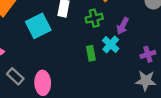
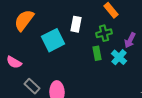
green rectangle: (91, 53) -> (97, 53), moved

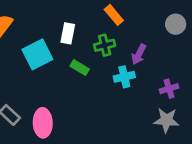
green rectangle: (97, 53) -> (80, 68), moved, turned -48
cyan cross: (119, 57) -> (124, 77), turned 35

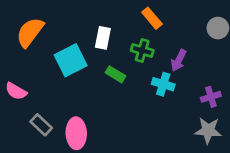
green cross: (105, 45) -> (142, 50), turned 30
cyan cross: (124, 77) -> (163, 84), turned 30

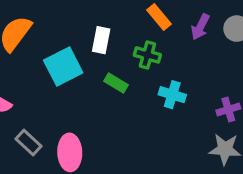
purple arrow: (179, 60) -> (200, 27), moved

